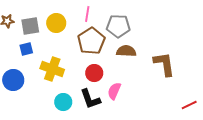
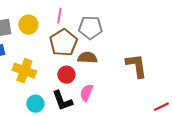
brown semicircle: (126, 51) -> (87, 58), moved

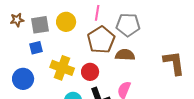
red circle: (66, 75) -> (90, 72), moved

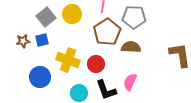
brown star: (17, 20) -> (23, 41), moved
gray square: (40, 25) -> (46, 17), turned -30
blue circle: (23, 79) -> (40, 77), moved

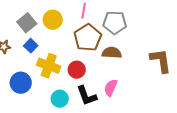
blue square: (42, 40) -> (31, 46), moved, turned -32

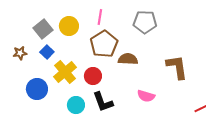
gray pentagon: (115, 23) -> (145, 22), moved
yellow cross: (49, 66) -> (65, 72), turned 30
pink semicircle: (111, 88) -> (146, 96), moved, turned -96

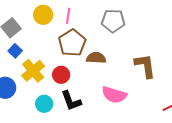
yellow circle: (69, 26) -> (43, 15), moved
pink semicircle: (146, 96) -> (114, 95), size x1.4

